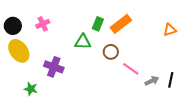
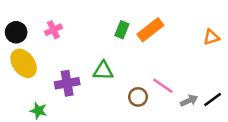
green triangle: (83, 42) -> (103, 71), moved
brown circle: (111, 52) -> (138, 97), moved
purple cross: (54, 67) -> (67, 83), turned -30
black line: (171, 80) -> (213, 99), turned 42

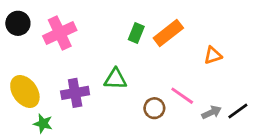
pink cross: (53, 30) -> (60, 33), size x1.6
black circle: (16, 32) -> (18, 23), moved
orange triangle: (211, 37) -> (213, 55), moved
yellow ellipse: (24, 63) -> (25, 92), moved

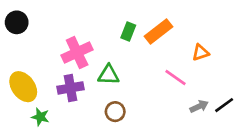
pink cross: (60, 33) -> (77, 53), moved
pink line: (182, 96) -> (176, 77), moved
brown circle: (154, 108) -> (115, 112), moved

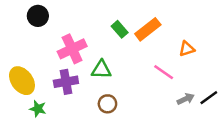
black circle: (17, 22) -> (38, 16), moved
green rectangle: (128, 32) -> (120, 29), turned -63

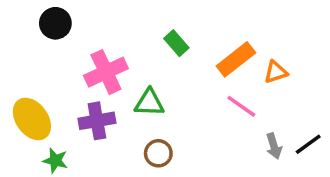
orange rectangle: (148, 29) -> (236, 59), moved
gray arrow: (186, 99) -> (274, 146), turned 98

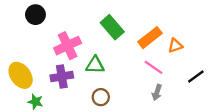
green rectangle: (176, 43) -> (112, 27), size x1.5
black line: (308, 144) -> (196, 76), moved
gray arrow: (274, 146) -> (157, 93), moved, turned 35

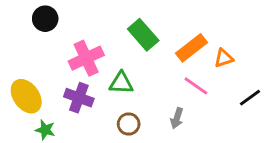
purple cross: (62, 76) -> (79, 98), turned 30
gray arrow: (157, 93) -> (177, 118), moved

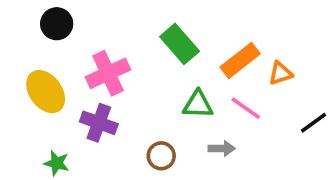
green triangle: (121, 83) -> (198, 104), moved
yellow ellipse: (26, 96) -> (46, 92), moved
gray arrow: (177, 118) -> (222, 148), turned -108

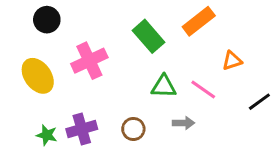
orange rectangle: (240, 60) -> (199, 21), moved
purple cross: (99, 123) -> (82, 129), moved, turned -36

